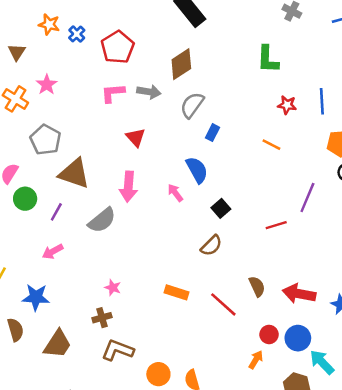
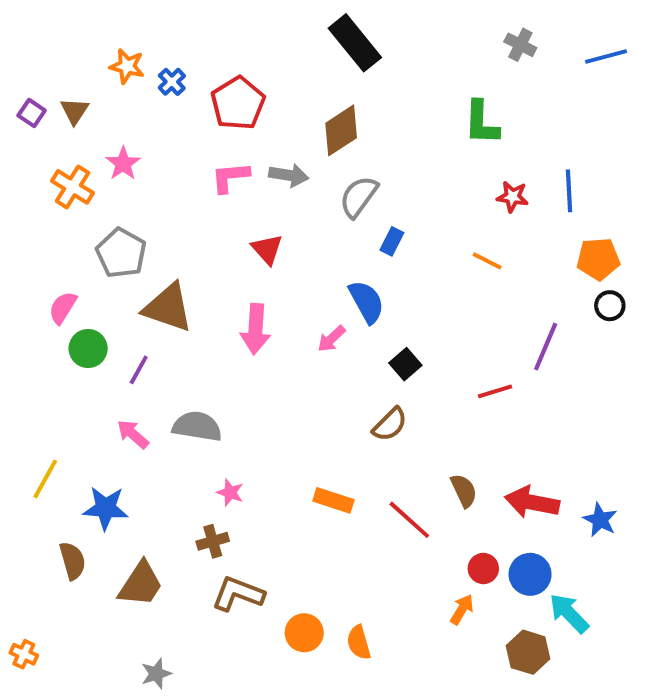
pink arrow: (175, 193) -> (331, 339), turned -96
gray semicircle: (102, 220) -> (197, 426), moved, turned -132
pink arrow: (53, 252) -> (133, 434), turned 70

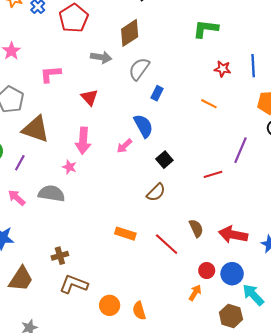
green L-shape: (481, 123) -> (206, 29), turned 95
pink L-shape: (230, 177) -> (50, 74), moved
pink star: (230, 493) -> (69, 167), moved

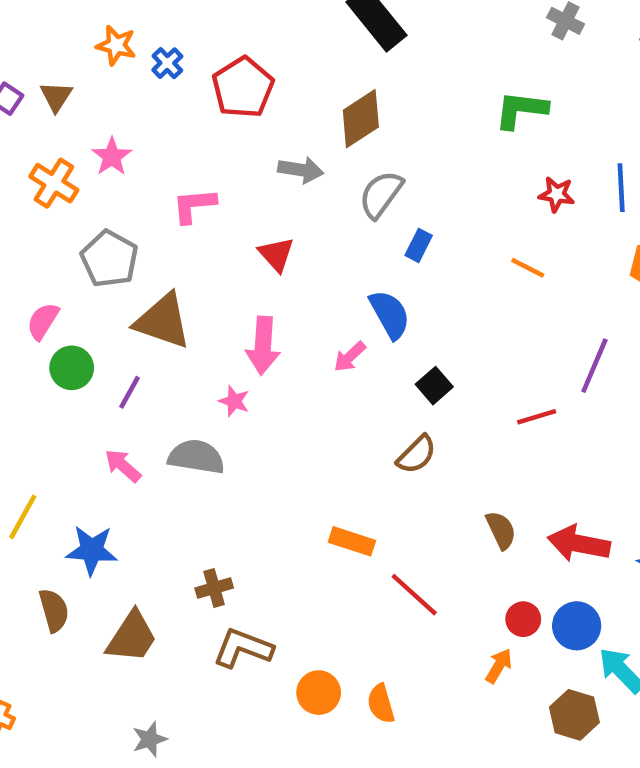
red line: (167, 244) -> (414, 595), moved

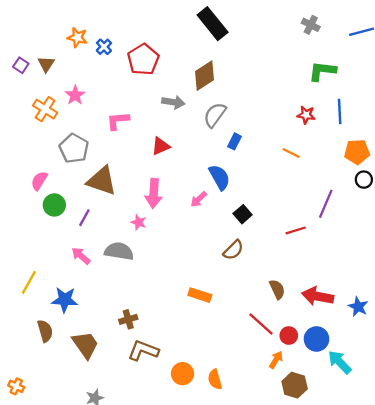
green L-shape: (521, 110) -> (322, 71), moved
red triangle: (276, 254) -> (161, 146), turned 48
red line: (414, 595) -> (261, 324), moved
brown trapezoid: (132, 637) -> (85, 345), turned -68
brown hexagon: (574, 715) -> (295, 385), moved

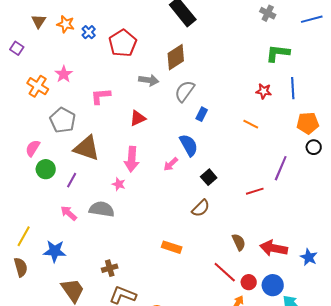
brown triangle: (46, 64) -> (39, 21), moved
brown semicircle: (45, 331) -> (21, 267), moved

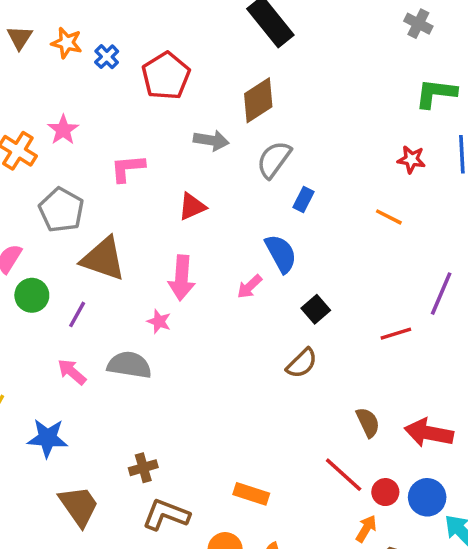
orange rectangle: (172, 247) -> (251, 494), moved

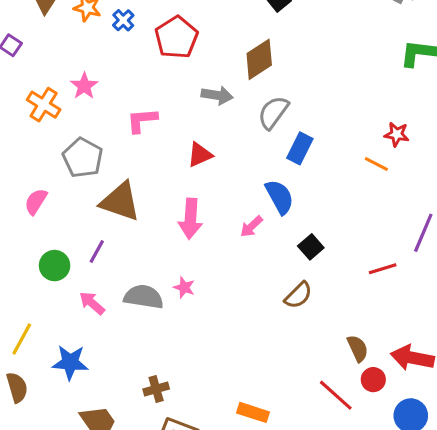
red star: (411, 159) -> (397, 134), moved
blue rectangle: (303, 200) -> (300, 148), size x1.4
green circle: (32, 295) -> (55, 266), moved
pink star: (159, 321) -> (184, 287), moved
red circle: (385, 492) -> (373, 380), moved

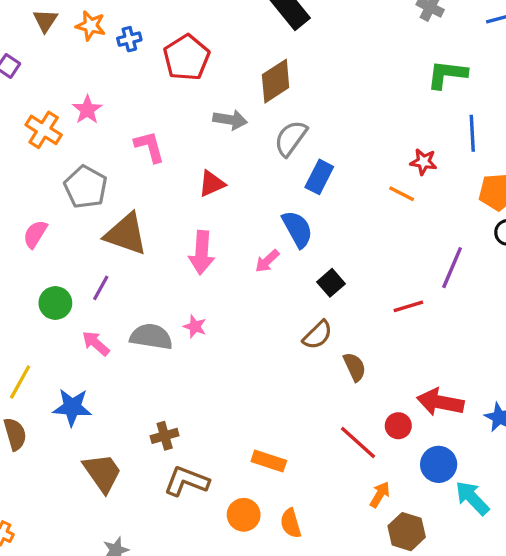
blue cross: (123, 20) -> (129, 39), turned 30
pink L-shape: (142, 120) -> (149, 147), turned 80
brown semicircle: (358, 348) -> (355, 367), moved

